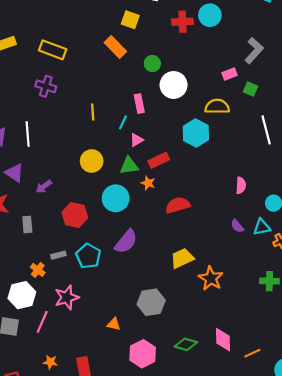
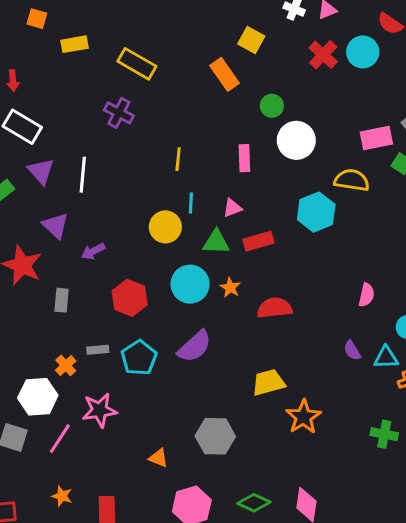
red cross: (182, 22) -> (323, 55), turned 36
pink rectangle: (230, 74) -> (376, 138), size x1.5
cyan line: (123, 122) -> (191, 203), moved, turned -32
orange star: (148, 183) -> (230, 287), moved

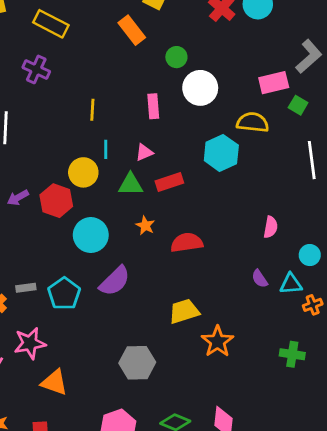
cyan circle: (190, 284) -> (91, 235), moved
red hexagon: (130, 298) -> (56, 201), moved
orange triangle: (158, 458) -> (54, 382), moved, size x1.5

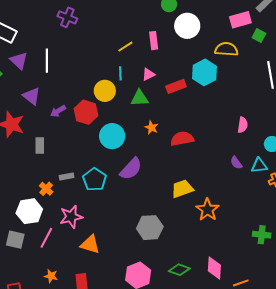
yellow line: (92, 110) -> (125, 47), moved, turned 56
red rectangle: (169, 182) -> (176, 86), moved
green cross: (292, 354) -> (262, 235), moved

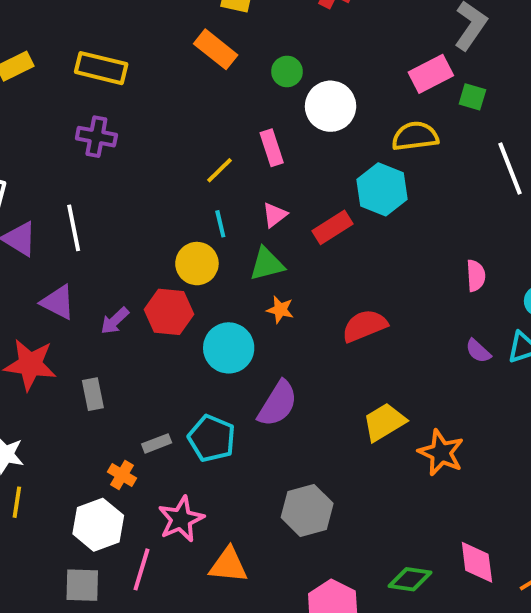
orange star: (151, 128) -> (280, 310), moved
gray hexagon: (150, 228) -> (307, 510), moved

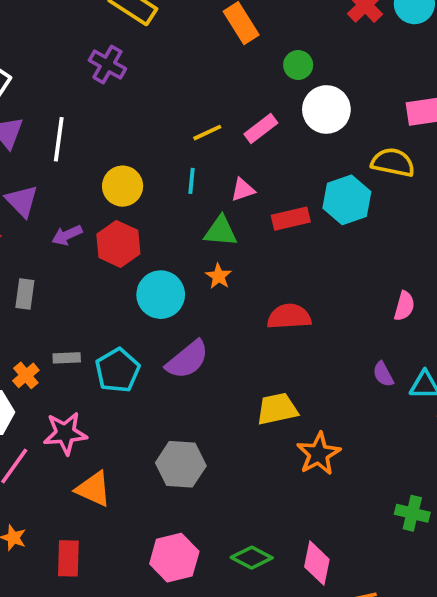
pink rectangle: (272, 148) -> (261, 129), turned 52
yellow circle: (197, 264) -> (123, 186), moved

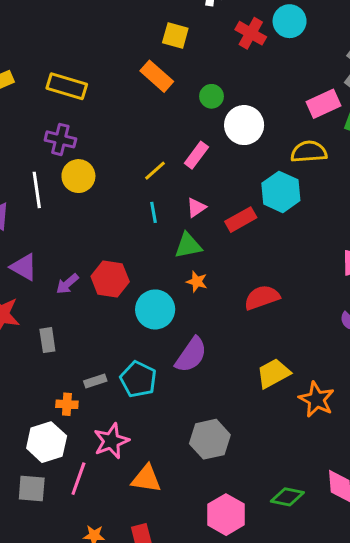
white line: (59, 139) -> (37, 190), moved
yellow circle: (123, 186) -> (78, 176), moved
orange cross: (26, 375) -> (67, 404), turned -30

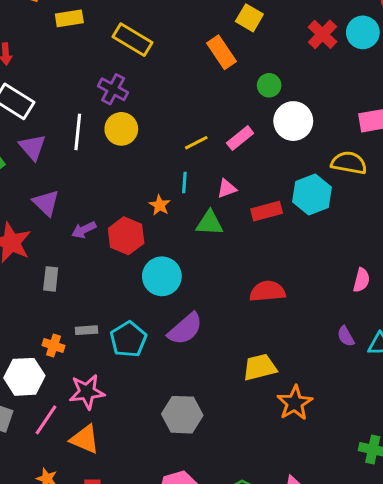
orange star: (197, 282) -> (160, 205), moved
orange triangle: (146, 479) -> (85, 439), moved

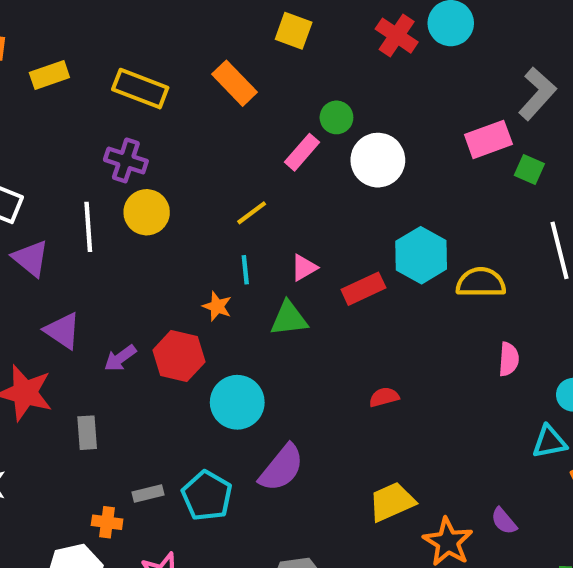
orange rectangle: (221, 52) -> (234, 83), moved
pink rectangle: (240, 138) -> (302, 152), moved
yellow semicircle: (349, 163) -> (481, 282), moved
red semicircle: (267, 291) -> (384, 397), size x0.6
purple semicircle: (346, 336) -> (504, 521), moved

